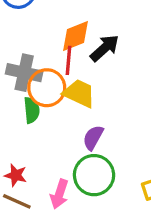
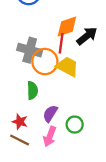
green semicircle: (32, 110) -> (32, 90), moved
purple semicircle: (93, 138) -> (50, 114), moved
green circle: (94, 175) -> (75, 125), size x0.6

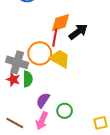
gray cross: (30, 50) -> (17, 62), moved
red star: (20, 122) -> (13, 80), moved

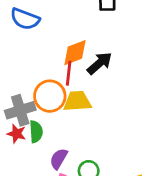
yellow trapezoid: (60, 59) -> (77, 101), turned -30
gray cross: (17, 62) -> (20, 110), turned -30

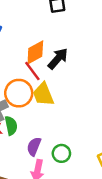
red line: (69, 73) -> (32, 71), turned -35
yellow trapezoid: (77, 101) -> (43, 94), turned -100

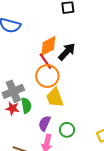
orange circle: (19, 93) -> (47, 76), moved
yellow trapezoid: (43, 94) -> (55, 98), moved

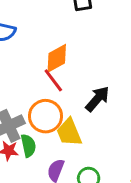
black arrow: (67, 52) -> (97, 99), moved
orange circle: (47, 76) -> (46, 116), moved

